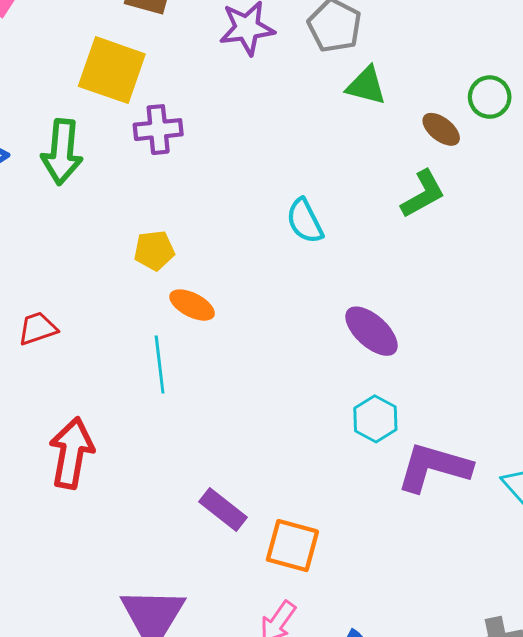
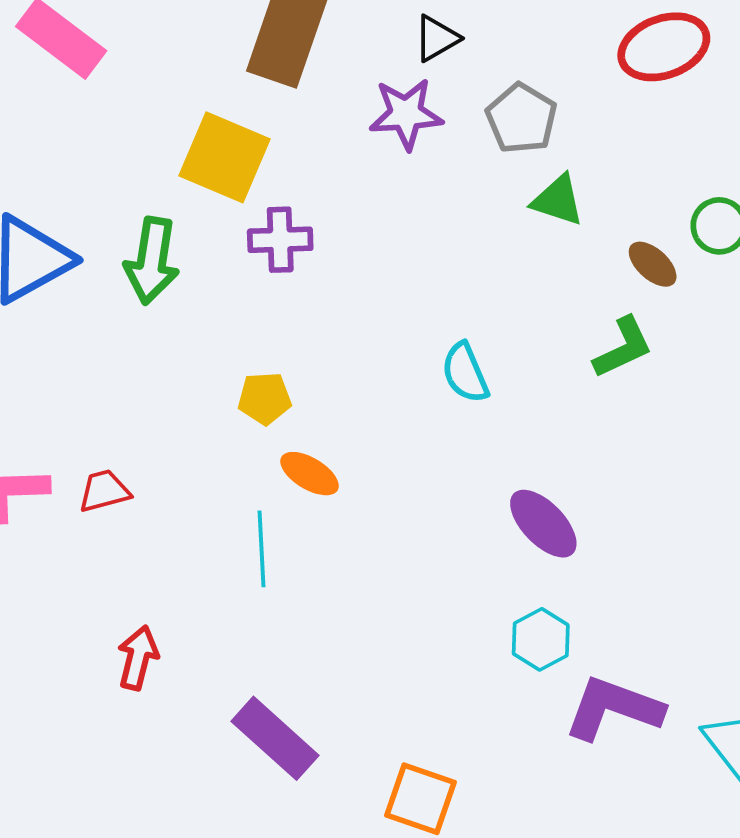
red arrow: (71, 453) -> (138, 658), size x0.7
purple rectangle: (223, 510) -> (275, 738), moved, size x1.4

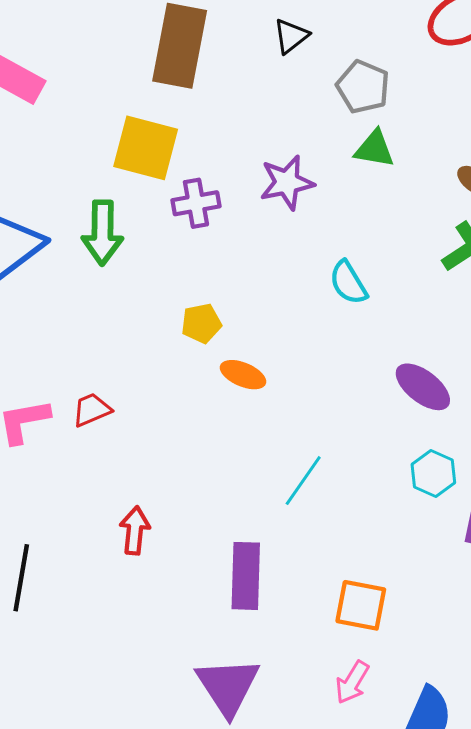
purple star: (406, 114) -> (287, 183), moved
green triangle: (558, 200) -> (374, 149), moved
cyan line: (262, 549) -> (303, 481), moved, turned 46
purple rectangle: (275, 738) -> (246, 576), turned 58

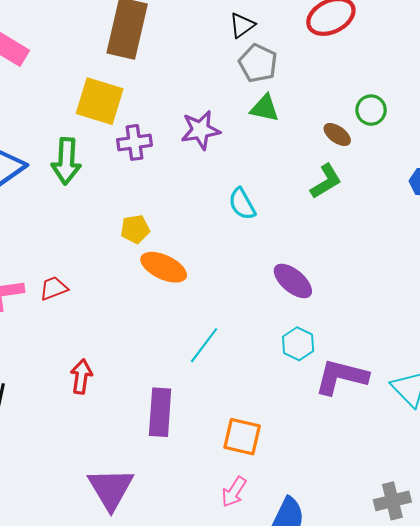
black triangle: (291, 36) -> (242, 25), moved
orange ellipse: (243, 375) -> (164, 267), size x1.4
purple triangle: (228, 686) -> (111, 489), moved

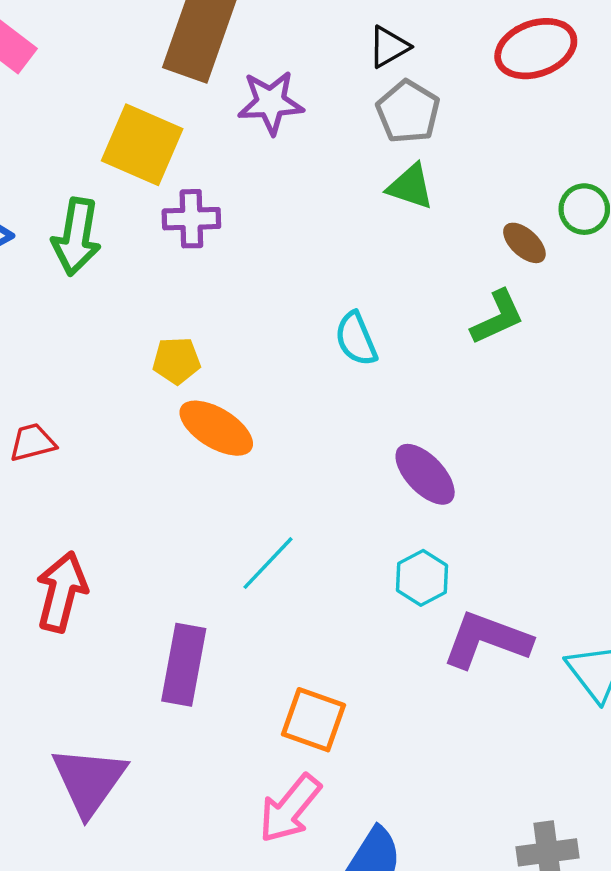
purple star: (200, 130) -> (271, 103), moved
red arrow: (81, 376) -> (62, 592), size x1.4
pink arrow: (234, 492) -> (290, 808), size x1.4

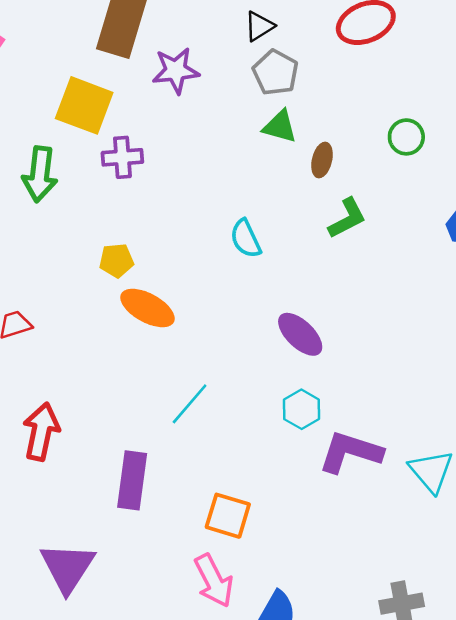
brown ellipse: (524, 243) -> (322, 160), moved, turned 64
pink arrow: (290, 808) -> (214, 581), turned -64

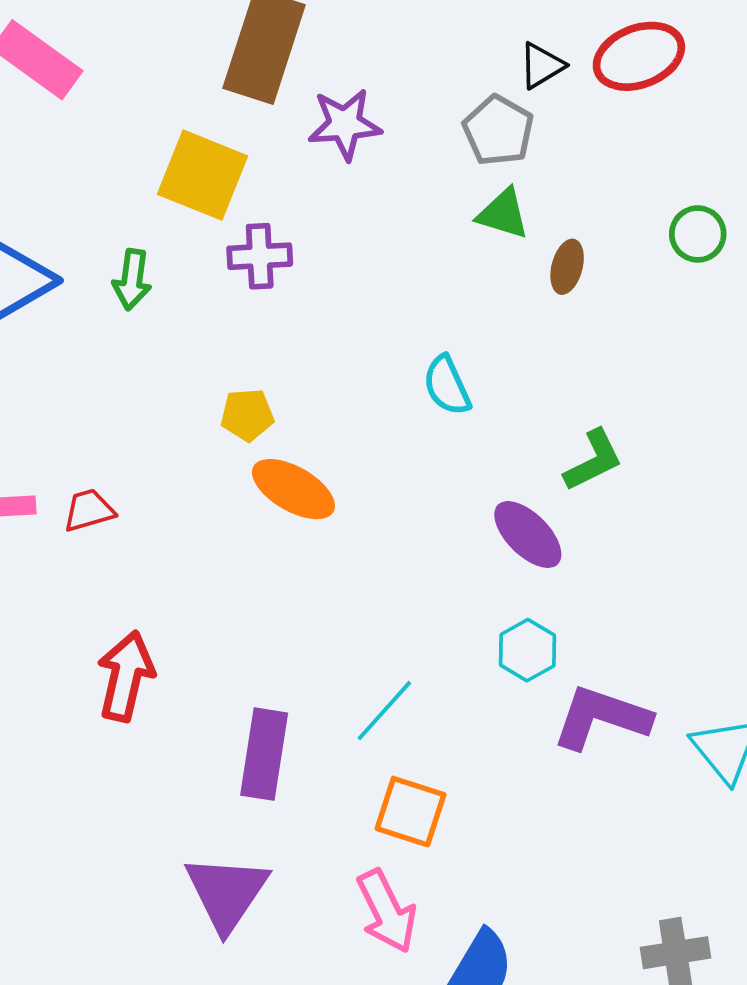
black triangle: (259, 26) -> (542, 66), moved
green arrow: (40, 174) -> (132, 280), size x0.7
green L-shape: (347, 218) -> (593, 460), moved
cyan line: (190, 404) -> (384, 711), moved
purple triangle: (67, 567) -> (227, 893), moved

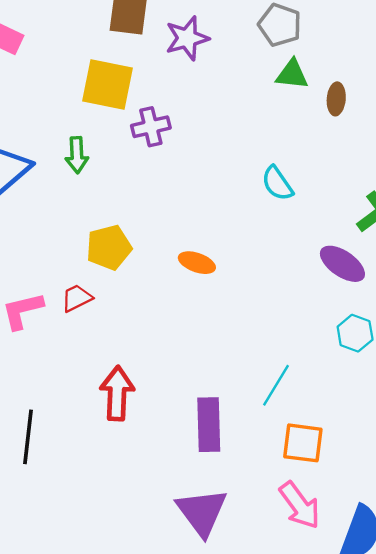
yellow pentagon: (247, 415) -> (109, 247), moved, size x1.4
orange ellipse: (293, 489) -> (197, 263), size x0.7

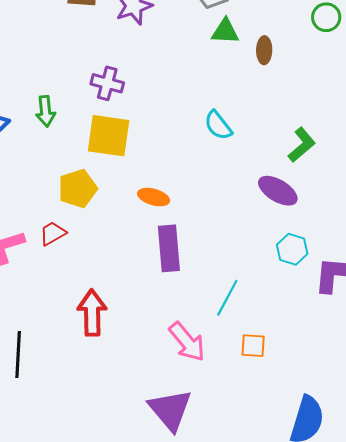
yellow square: (108, 84) -> (109, 136), moved
purple cross: (151, 127) -> (107, 83), turned 32
purple rectangle: (209, 425) -> (169, 248), moved
orange square: (303, 443) -> (253, 346), size x0.7
pink arrow: (300, 505) -> (187, 342), moved

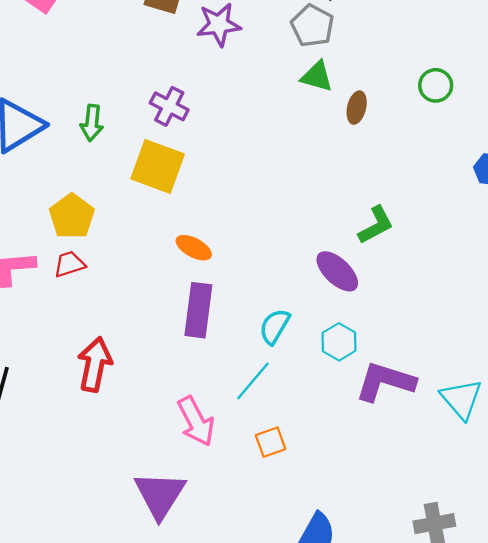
cyan semicircle: (218, 125) -> (275, 326), moved, turned 56
yellow pentagon: (78, 189) -> (72, 216), moved, turned -30
orange square: (253, 346) -> (271, 442), turned -36

